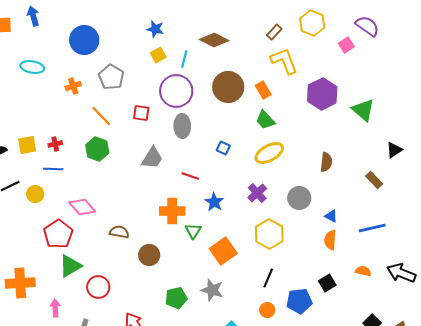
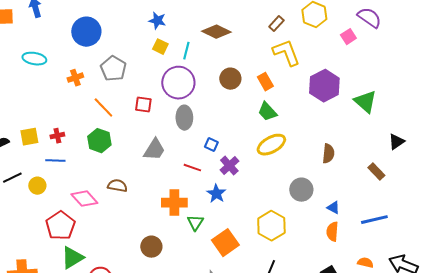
yellow square: (158, 55) -> (160, 47), turned -35
brown circle: (228, 87) -> (230, 79), size x0.7
blue square: (223, 148) -> (211, 145), moved
purple cross: (257, 193) -> (229, 166), moved
brown semicircle: (119, 232) -> (117, 186), moved

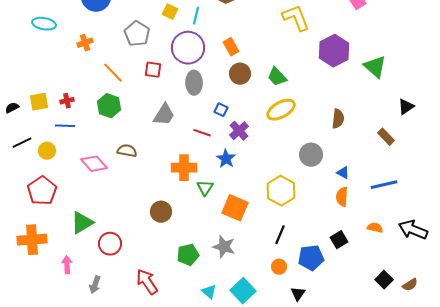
gray pentagon: (113, 69) -> (137, 34), moved
brown circle: (230, 79) -> (240, 74), moved
orange rectangle: (265, 82) -> (231, 47), moved
red pentagon: (60, 226) -> (42, 191), moved
orange square: (225, 243) -> (235, 208), turned -32

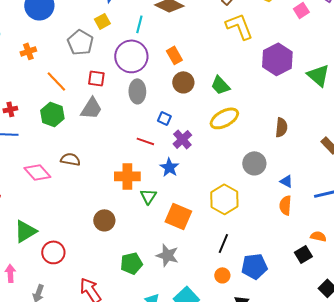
yellow square: (170, 12) -> (102, 21), moved, turned 35
gray trapezoid: (164, 115) -> (91, 108), moved
black square: (339, 240) -> (303, 254), moved

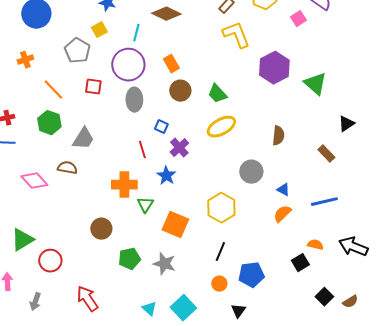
gray trapezoid: (91, 108) -> (83, 139), moved
red line: (145, 141) -> (142, 150), turned 54
orange semicircle: (285, 205) -> (282, 214), turned 42
green pentagon: (131, 263) -> (129, 259), moved

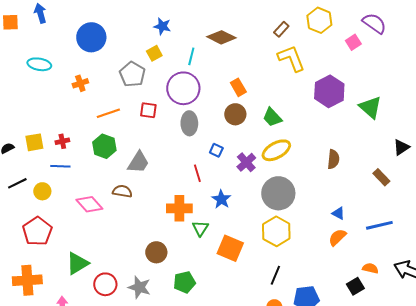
orange rectangle: (171, 64) -> (238, 87), moved
orange line: (53, 90) -> (108, 113), turned -65
purple cross: (179, 148) -> (246, 162), moved
gray circle: (251, 172) -> (278, 193), moved, size x1.4
gray star: (164, 264) -> (139, 287), moved

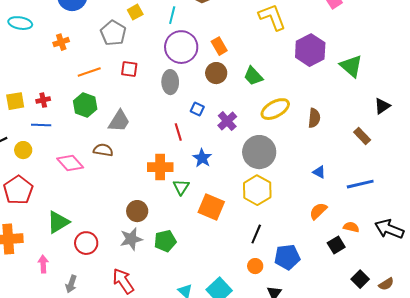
purple circle: (183, 88) -> (181, 47), moved
yellow ellipse: (276, 150) -> (275, 109), moved
orange semicircle: (337, 237) -> (318, 211), moved
gray star: (139, 287) -> (131, 239), moved, turned -30

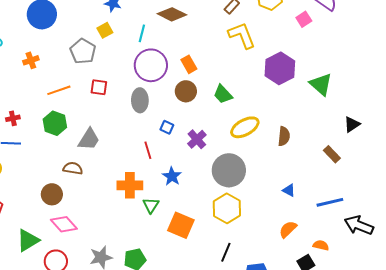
pink diamond: (70, 163) -> (64, 224), moved
brown circle: (137, 211) -> (52, 194), moved
black arrow: (389, 229) -> (359, 225), moved

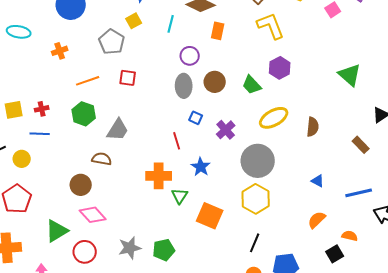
orange rectangle: (189, 64) -> (218, 31), moved, turned 42
purple circle: (151, 65) -> (190, 56), moved, size x0.6
purple hexagon: (280, 68) -> (280, 68), moved, size x0.7
gray ellipse: (140, 100) -> (184, 86), moved

